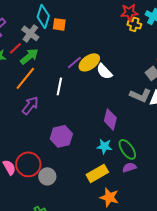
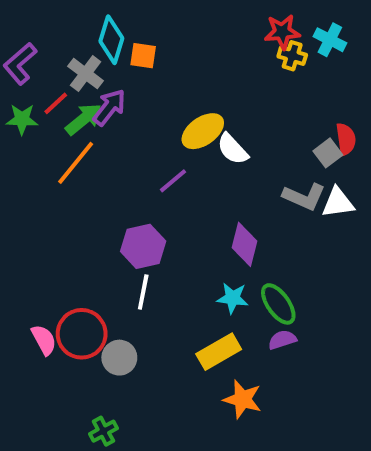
purple line: (74, 62) -> (173, 181), moved
white line: (59, 86) -> (143, 292), moved
purple arrow: (30, 105) -> (109, 107), moved
purple hexagon: (61, 136) -> (143, 246), moved

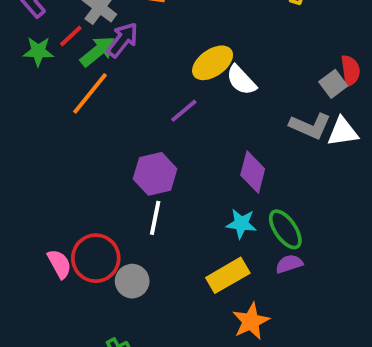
orange star: (243, 399) -> (251, 321), turned 30

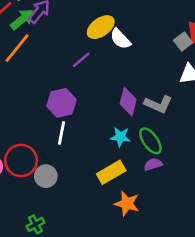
gray L-shape: (310, 126) -> (158, 104), moved
orange star: (251, 321) -> (127, 204), turned -30

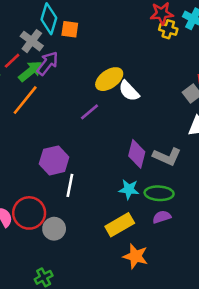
purple hexagon: (62, 103) -> (54, 160), moved
green ellipse: (150, 141) -> (159, 193), turned -52

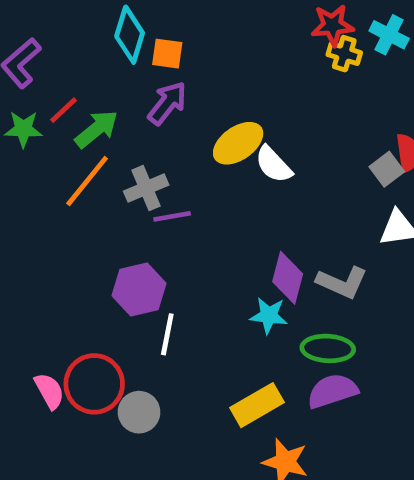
gray cross: (32, 41) -> (146, 188), moved, turned 30
purple arrow: (48, 63) -> (167, 103), moved
purple line: (90, 112) -> (172, 216), moved, turned 30
cyan star: (129, 189) -> (269, 315), moved
purple semicircle: (162, 217) -> (332, 391), size x1.5

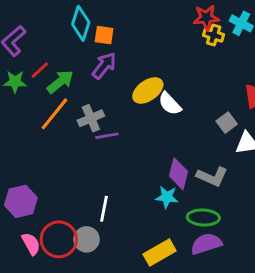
gray square: (387, 169) -> (227, 123), moved
purple hexagon: (139, 289) -> (21, 201), moved
gray circle: (139, 412) -> (87, 239), moved

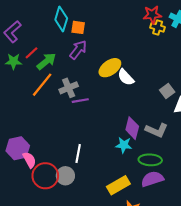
pink semicircle: (31, 244) -> (29, 160), moved

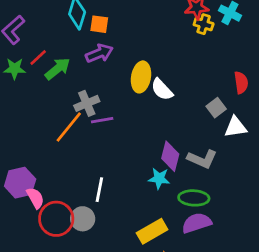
purple arrow: (78, 50) -> (99, 53), turned 30
yellow ellipse: (110, 68) -> (141, 77), turned -45
orange line: (42, 85) -> (69, 127), moved

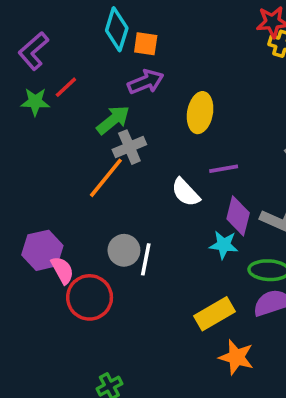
green arrow: (58, 69) -> (113, 120), moved
white semicircle: (162, 89) -> (186, 192), moved
purple line: (102, 120) -> (224, 169), moved
gray circle: (83, 219) -> (124, 250), moved

